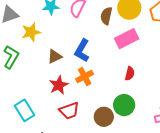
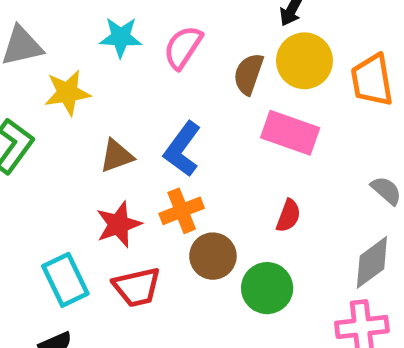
pink rectangle: (127, 39) -> (290, 133), turned 40
cyan rectangle: (25, 110) -> (65, 280), moved
brown circle: (104, 117) -> (213, 256), moved

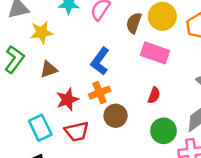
brown triangle: (117, 156) -> (49, 69), moved
green circle: (267, 288) -> (164, 131), moved

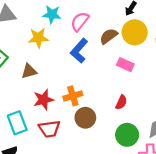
brown semicircle: (134, 23) -> (109, 36), turned 30
yellow star: (42, 32) -> (38, 38), moved
pink rectangle: (155, 53) -> (125, 65), size x0.7
blue L-shape: (100, 61) -> (79, 51), moved

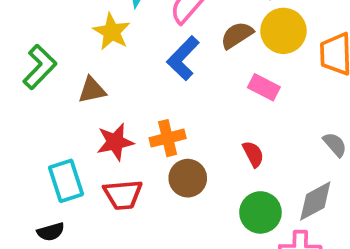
yellow star: (38, 38) -> (112, 32), turned 30
red semicircle: (121, 102) -> (253, 154), turned -56

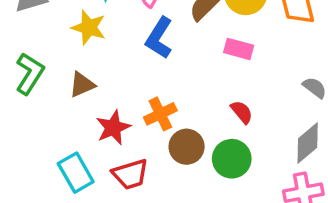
green circle: (260, 212) -> (232, 159), moved

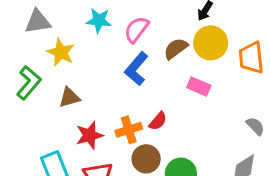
yellow star: (89, 27) -> (61, 52), moved
red semicircle: (242, 112) -> (158, 121), moved, turned 72

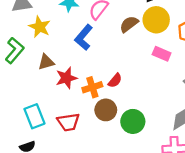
blue L-shape: (136, 69) -> (84, 37), moved
pink rectangle: (199, 86) -> (162, 54), moved
red star: (89, 135) -> (66, 78), moved

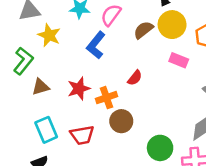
brown triangle: (46, 62) -> (41, 87), moved
red semicircle: (115, 81) -> (135, 78), moved
green circle: (133, 121) -> (160, 148), moved

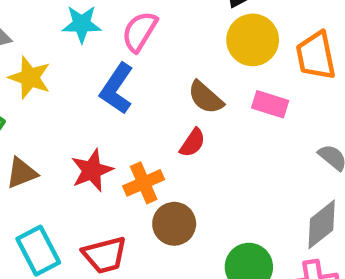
brown semicircle: (143, 30) -> (206, 97), moved, turned -96

